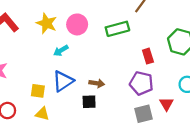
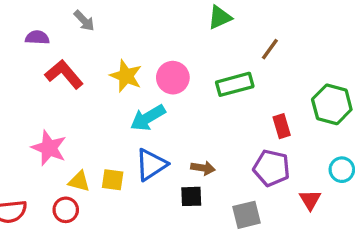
cyan arrow: (61, 51) -> (148, 118), size x1.5
yellow triangle: (42, 114) -> (79, 181), moved
gray square: (144, 114) -> (246, 215), moved

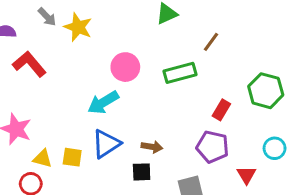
yellow star: (126, 76) -> (78, 27), moved
red rectangle: (282, 126) -> (221, 110), turned 48

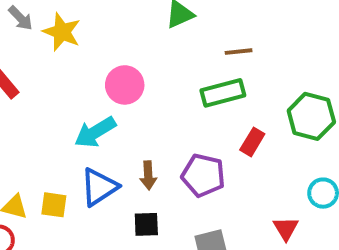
brown line: (211, 42) -> (239, 52), turned 48
green rectangle: (180, 73) -> (223, 93), moved
brown arrow: (152, 147) -> (148, 175), moved, turned 78
purple pentagon: (212, 147) -> (203, 175), moved

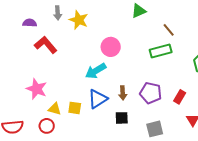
gray arrow: (21, 18) -> (58, 13), turned 40
brown line: (239, 52) -> (169, 30), turned 56
red rectangle: (252, 142) -> (180, 97), moved

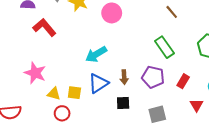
pink circle: (111, 47) -> (112, 13), moved
green rectangle: (161, 51) -> (164, 47), moved, turned 70
red circle: (47, 126) -> (62, 113), moved

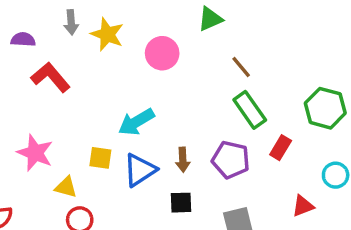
brown line: (172, 12) -> (241, 67), moved
red rectangle: (183, 81) -> (281, 148), moved
yellow square: (74, 93) -> (100, 158), moved
red triangle: (197, 105) -> (303, 206), turned 40

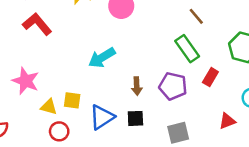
brown line: (241, 67) -> (196, 16), moved
yellow square: (100, 158) -> (72, 100), moved
blue triangle: (140, 170) -> (102, 117), moved

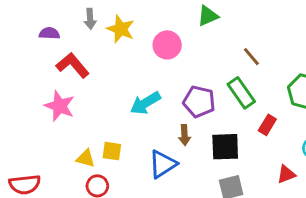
pink star: (26, 81) -> (60, 106), moved
purple pentagon: (173, 86) -> (199, 102), moved
blue triangle: (102, 117) -> (163, 164), moved
black square: (135, 118) -> (225, 147), moved, size x1.5

